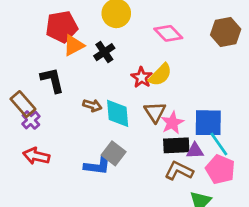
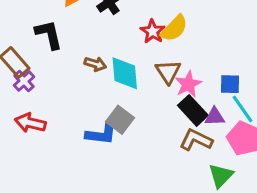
blue square: (208, 123) -> (230, 84), size x0.6
black rectangle: (176, 145) -> (193, 110), turned 50

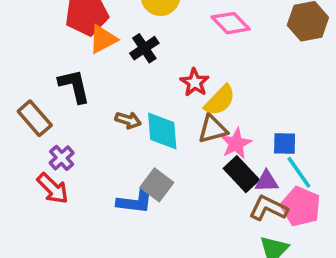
yellow semicircle: (174, 28) -> (220, 100), moved
brown triangle: (168, 72) -> (213, 129), turned 48
purple cross: (24, 81) -> (62, 158), moved
red arrow: (30, 123) -> (53, 188), turned -148
brown L-shape: (196, 140) -> (268, 208), moved

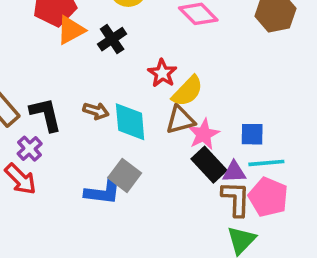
black L-shape: (74, 86) -> (46, 114), moved
cyan line: (299, 172) -> (266, 163), turned -60
brown L-shape: (268, 208) -> (236, 199), turned 66

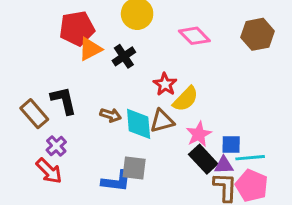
black L-shape: (46, 114) -> (64, 100), moved
brown triangle: (180, 120) -> (162, 121), moved
blue square: (252, 134) -> (231, 144), moved
gray square: (125, 175) -> (134, 168), turned -30

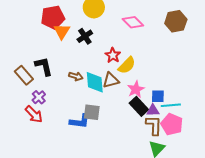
orange triangle: (90, 49) -> (62, 31), turned -30

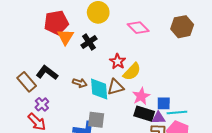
black L-shape: (44, 66) -> (47, 73), turned -40
black rectangle: (139, 106) -> (144, 114), turned -30

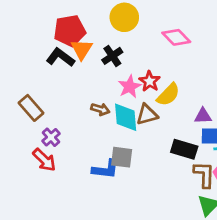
black L-shape: (47, 73) -> (60, 57), moved
pink star: (141, 96) -> (130, 87), moved
purple triangle: (159, 118) -> (203, 116), moved

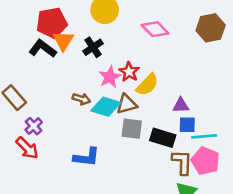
cyan diamond: (126, 117) -> (106, 107), turned -68
gray square: (122, 157) -> (132, 129), moved

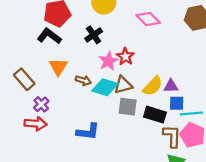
orange triangle: (63, 41) -> (58, 67), moved
yellow semicircle: (147, 85) -> (153, 86), moved
red arrow: (27, 148) -> (36, 124), turned -40

